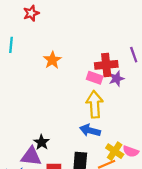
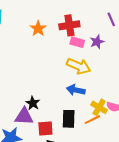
red cross: (106, 65) -> (69, 25), moved
yellow arrow: (95, 104) -> (79, 66), turned 120

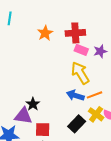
yellow arrow: (79, 66) -> (80, 73), turned -150
black rectangle: (69, 119) -> (77, 124), moved, turned 36
orange line: (92, 120) -> (95, 95), moved

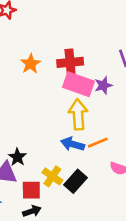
pink rectangle: (81, 50) -> (78, 84), size x1.6
yellow arrow: (80, 73) -> (78, 114), turned 30
yellow cross: (96, 114) -> (52, 176), moved

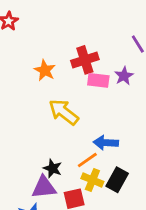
pink rectangle: (78, 84) -> (98, 80), size x0.7
yellow arrow: (78, 114) -> (64, 112), moved, turned -36
orange line: (98, 143) -> (87, 160), moved

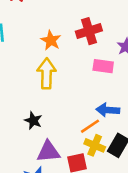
pink rectangle: (98, 80) -> (103, 66), moved
yellow arrow: (64, 112) -> (47, 73), moved, turned 52
black star: (53, 168) -> (33, 121), moved

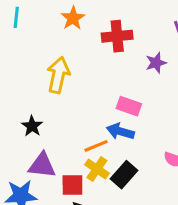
orange star: (51, 40) -> (73, 18), moved
pink rectangle: (103, 66) -> (129, 106), moved

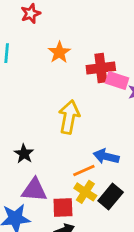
yellow arrow: (58, 75) -> (69, 117), moved
pink rectangle: (129, 106) -> (117, 80), moved

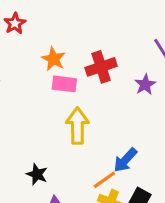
pink rectangle: (117, 80) -> (64, 84), moved
blue arrow: (106, 156) -> (125, 160), turned -50

